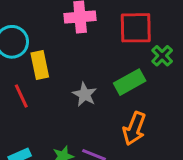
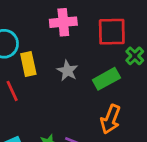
gray star: (85, 94) -> (67, 71), moved

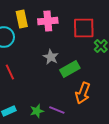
yellow rectangle: (28, 64) -> (22, 19), moved
green rectangle: (106, 79) -> (70, 69), moved

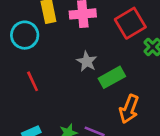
red square: (84, 28) -> (130, 23), turned -30

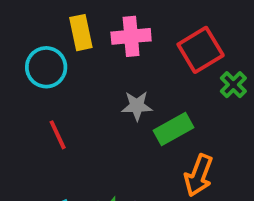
gray star: (87, 61) -> (137, 106), turned -30

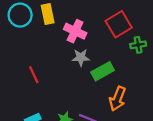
pink cross: (131, 36) -> (75, 31), moved, turned 30
cyan circle: (46, 67) -> (20, 15), moved
green cross: (233, 85) -> (138, 45), turned 35

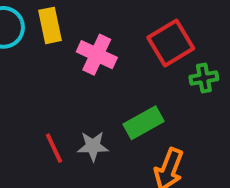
gray star: (81, 57) -> (93, 146), moved
red line: (34, 75) -> (54, 148), moved

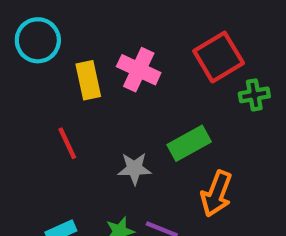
yellow rectangle: (50, 25) -> (88, 80), moved
red line: (54, 148) -> (67, 143), moved

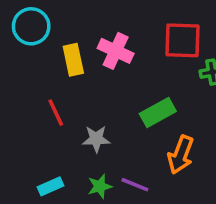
red square: (219, 57) -> (182, 40), turned 33
gray star: (134, 168) -> (96, 139), moved

